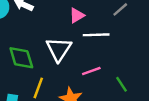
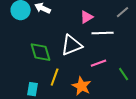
white triangle: (59, 49) -> (72, 45), turned 35

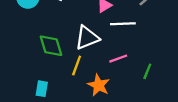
green line: (124, 74) -> (147, 71), turned 56
yellow line: (55, 77) -> (77, 66), moved

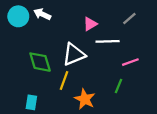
pink line: (118, 59) -> (130, 62), moved
green line: (147, 71) -> (118, 86), moved

